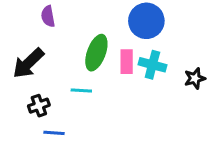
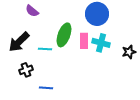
purple semicircle: (48, 16) -> (32, 11), turned -40
cyan line: (81, 90) -> (45, 49), moved
blue line: (54, 133) -> (46, 88), moved

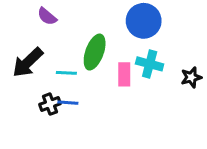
pink rectangle: (84, 41) -> (124, 74), moved
black cross: (26, 70) -> (50, 104), moved
blue line: (46, 88) -> (68, 103), moved

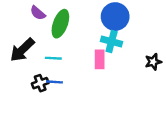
green ellipse: (95, 52) -> (60, 24), moved
cyan cross: (150, 64) -> (112, 42), moved

